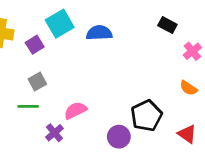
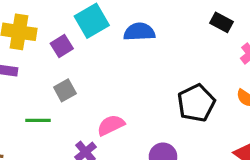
green line: (28, 106) -> (38, 120), moved
black pentagon: (146, 116) -> (196, 103), moved

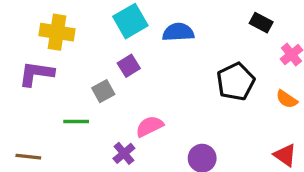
purple square: (62, 46) -> (129, 66), moved
black pentagon: (196, 103) -> (236, 82), moved

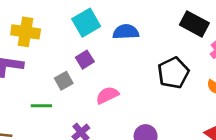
black rectangle: (261, 23) -> (194, 24), size x1.5
pink semicircle: (150, 126) -> (107, 95), moved

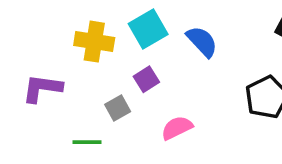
yellow cross: (26, 32) -> (94, 42), moved
blue semicircle: (126, 32) -> (202, 42), turned 50

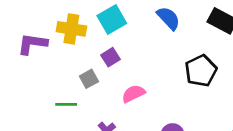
blue semicircle: (202, 42) -> (168, 18), moved
purple L-shape: (42, 88) -> (32, 44), moved

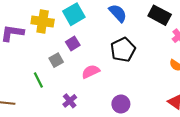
black pentagon: (201, 71) -> (123, 50), moved
green line: (66, 104) -> (38, 80), turned 63

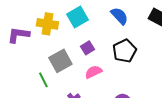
purple square: (73, 43) -> (87, 48), moved
gray square: (56, 60) -> (60, 61), size x1.6

